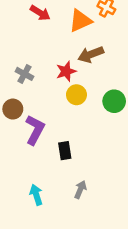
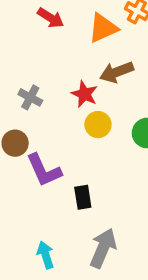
red star: (66, 71) -> (84, 94), turned -30
purple L-shape: (35, 130) -> (44, 170), turned 128
gray arrow: (80, 190) -> (103, 248), size x1.6

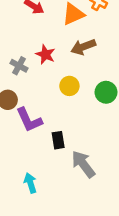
red star: (84, 94) -> (45, 54), moved
gray arrow: (103, 248) -> (83, 164), moved, turned -60

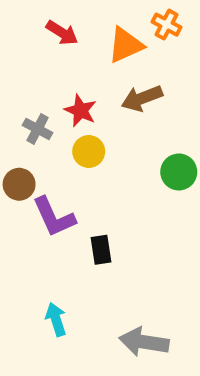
yellow circle: (69, 86) -> (89, 151), moved
gray arrow: (83, 164) -> (144, 342), moved, turned -44

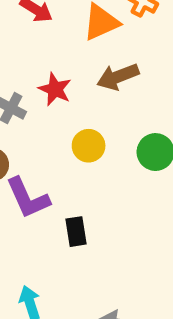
yellow circle: (89, 151) -> (89, 146), moved

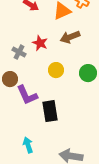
black rectangle: (76, 232) -> (50, 111), size x1.5

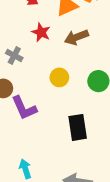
red star: (40, 43) -> (41, 32), moved
black rectangle: (50, 111) -> (78, 127), moved

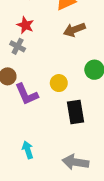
red star: (41, 32) -> (25, 25), moved
yellow circle: (59, 77) -> (59, 83), moved

